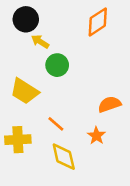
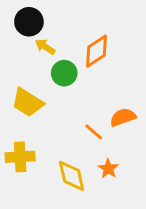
orange diamond: (98, 22) -> (96, 51), moved
orange line: (56, 124) -> (94, 132), moved
orange star: (96, 136) -> (108, 169), moved

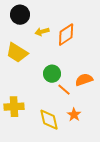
yellow arrow: (45, 47) -> (42, 32), moved, turned -48
green circle: (64, 73) -> (52, 74), moved
yellow trapezoid: (27, 103) -> (17, 53), moved

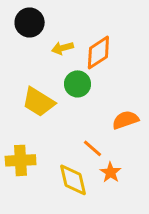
yellow trapezoid: (17, 53) -> (39, 102), moved
green circle: (52, 74) -> (77, 84), moved
orange line: (64, 90) -> (92, 148), moved

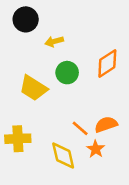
orange diamond: (98, 52) -> (107, 64), moved
orange semicircle: (125, 120) -> (106, 124), moved

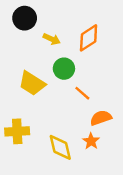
yellow arrow: (54, 41) -> (52, 39), turned -140
orange diamond: (107, 64) -> (89, 38), moved
orange line: (80, 128) -> (82, 93), moved

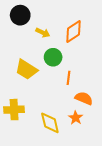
orange line: (82, 93) -> (68, 78), turned 56
orange semicircle: (101, 118) -> (84, 98), turned 42

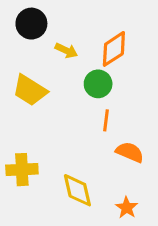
green circle: (53, 57) -> (98, 84), moved
yellow trapezoid: (26, 70) -> (30, 90), moved
orange star: (76, 118) -> (127, 208), moved

